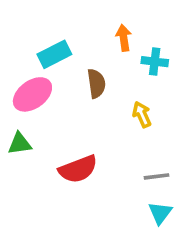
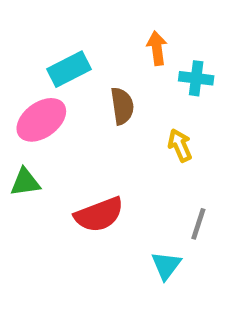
gray line: (156, 176) -> (198, 224), turned -65
cyan triangle: (160, 213) -> (166, 265), moved

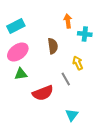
cyan rectangle: (69, 69) -> (16, 26), moved
green triangle: (25, 182) -> (21, 74), moved
gray line: (198, 224) -> (66, 79), moved, turned -48

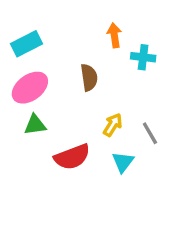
yellow arrow: (78, 63) -> (113, 125), moved, turned 56
gray line: (66, 79) -> (150, 133), moved
cyan triangle: (72, 115) -> (123, 162), moved

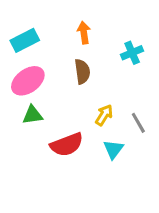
orange arrow: (114, 35) -> (84, 33), moved
cyan cross: (143, 57) -> (132, 53), turned -30

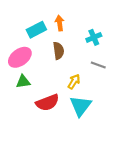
cyan rectangle: (25, 40) -> (36, 30), moved
gray line: (138, 123) -> (98, 65), moved, turned -40
cyan triangle: (113, 149) -> (81, 106), size x1.5

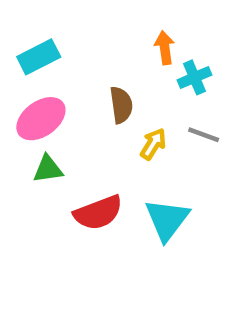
orange arrow: (60, 23) -> (165, 48), moved
cyan rectangle: (36, 30) -> (39, 57), moved
yellow arrow: (74, 82) -> (153, 144), moved

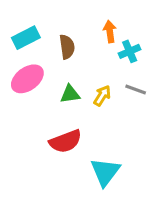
brown semicircle: (121, 105) -> (67, 47), moved
green triangle: (48, 169) -> (70, 94), moved
cyan triangle: (167, 220) -> (105, 172), moved

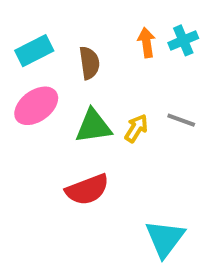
cyan cross: (130, 51) -> (183, 40), moved
green triangle: (70, 94) -> (93, 126), size x1.4
cyan triangle: (105, 172) -> (165, 239), moved

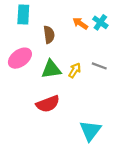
cyan cross: (183, 40) -> (100, 22), turned -32
orange arrow: (147, 42) -> (80, 23), turned -48
cyan rectangle: (34, 51) -> (23, 15), moved, turned -60

